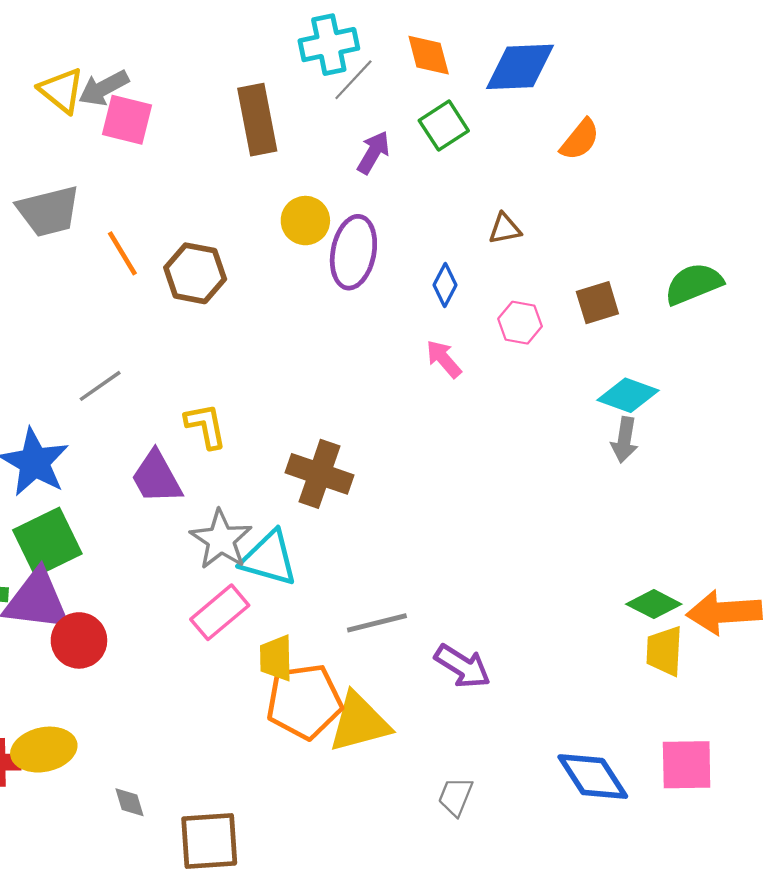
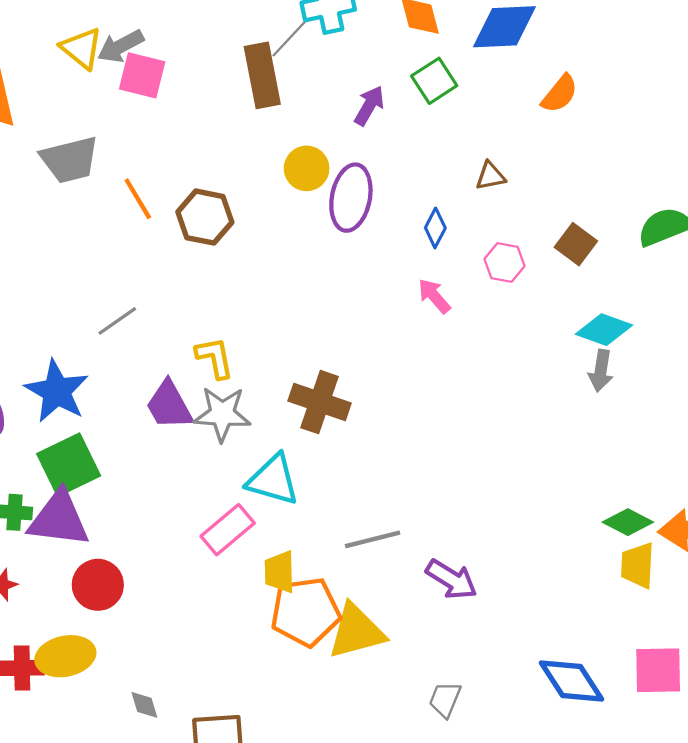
gray line: (353, 80) -> (289, 39), moved
brown square: (597, 303) -> (576, 244), turned -36
gray star: (221, 540) -> (222, 414), moved, turned -30
red circle: (79, 640) -> (98, 585), moved

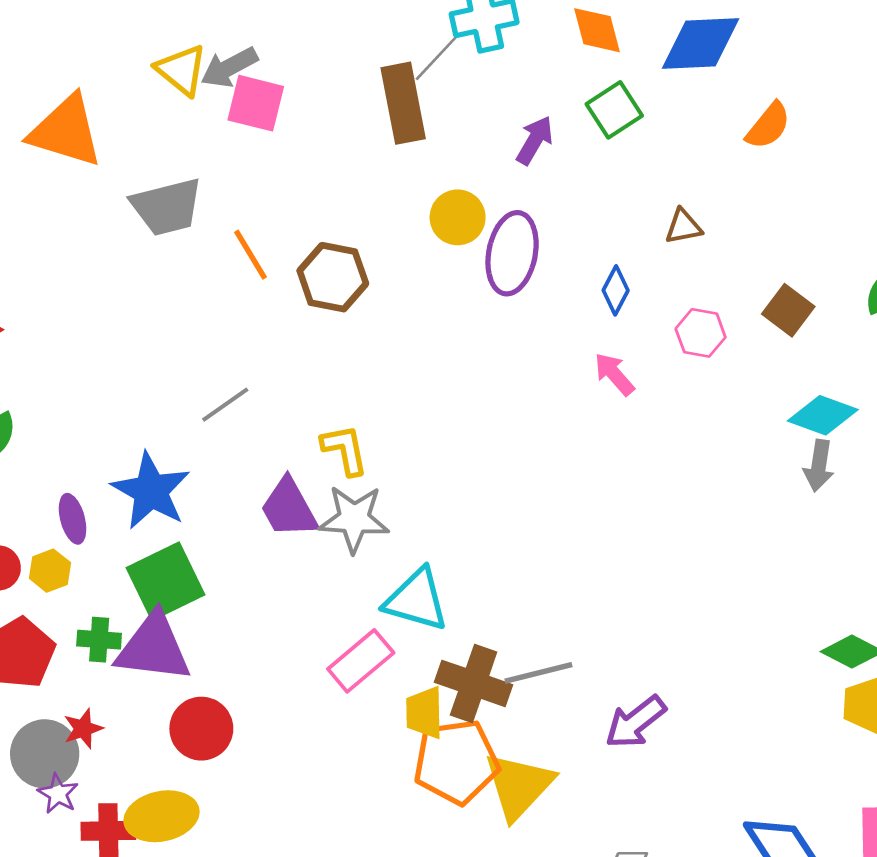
brown cross: (320, 402) -> (474, 683), moved
purple arrow: (452, 579) -> (636, 722), turned 110
yellow triangle: (356, 631) -> (519, 786), turned -32

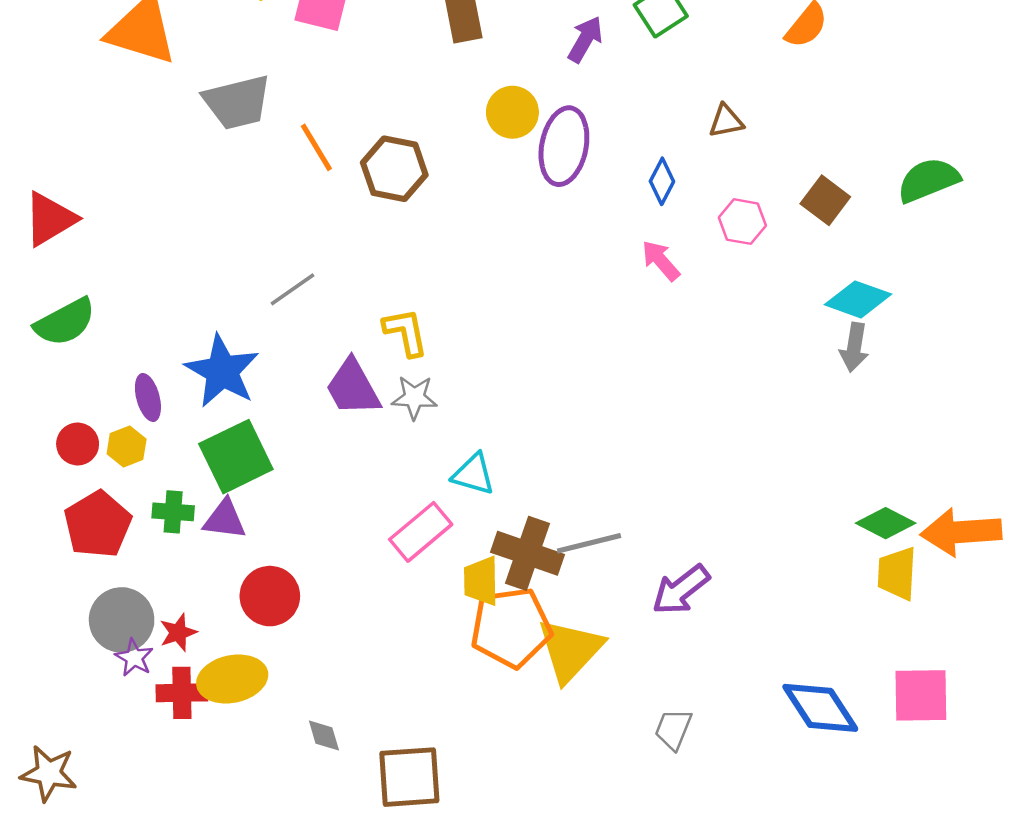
gray star: (354, 519) -> (414, 397), size x0.7
cyan triangle: (416, 600) -> (473, 474), size x0.7
purple triangle: (154, 648) -> (225, 519), size x0.6
red star: (83, 729) -> (178, 632), moved

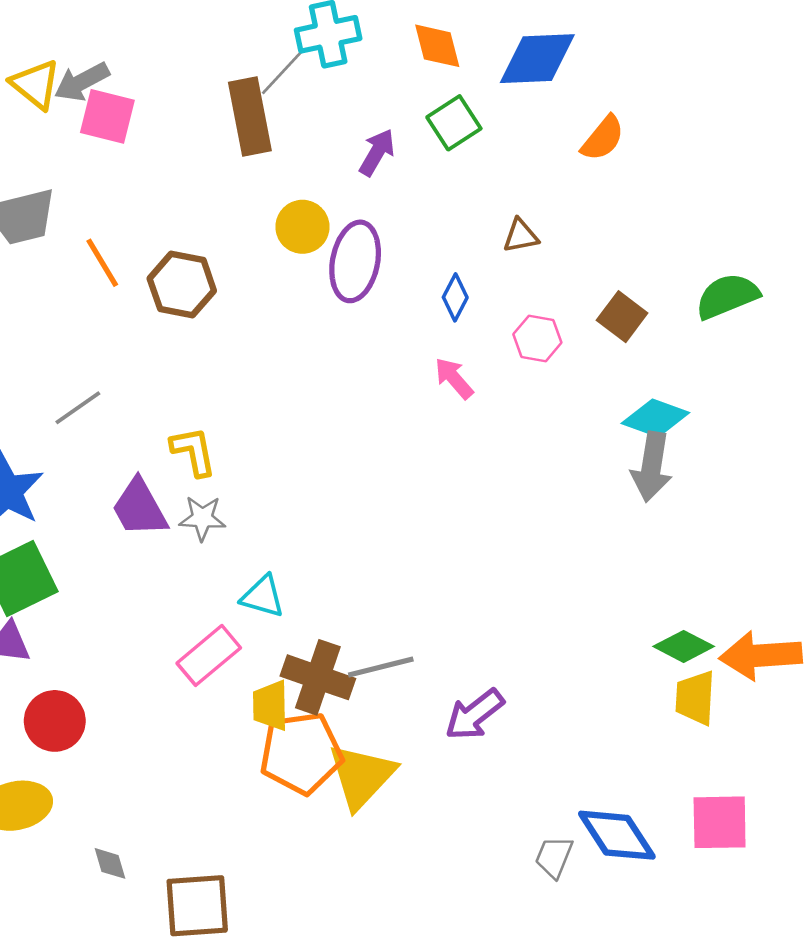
gray arrow: (854, 347) -> (652, 467), size x1.4
gray trapezoid: (673, 729) -> (554, 857), moved

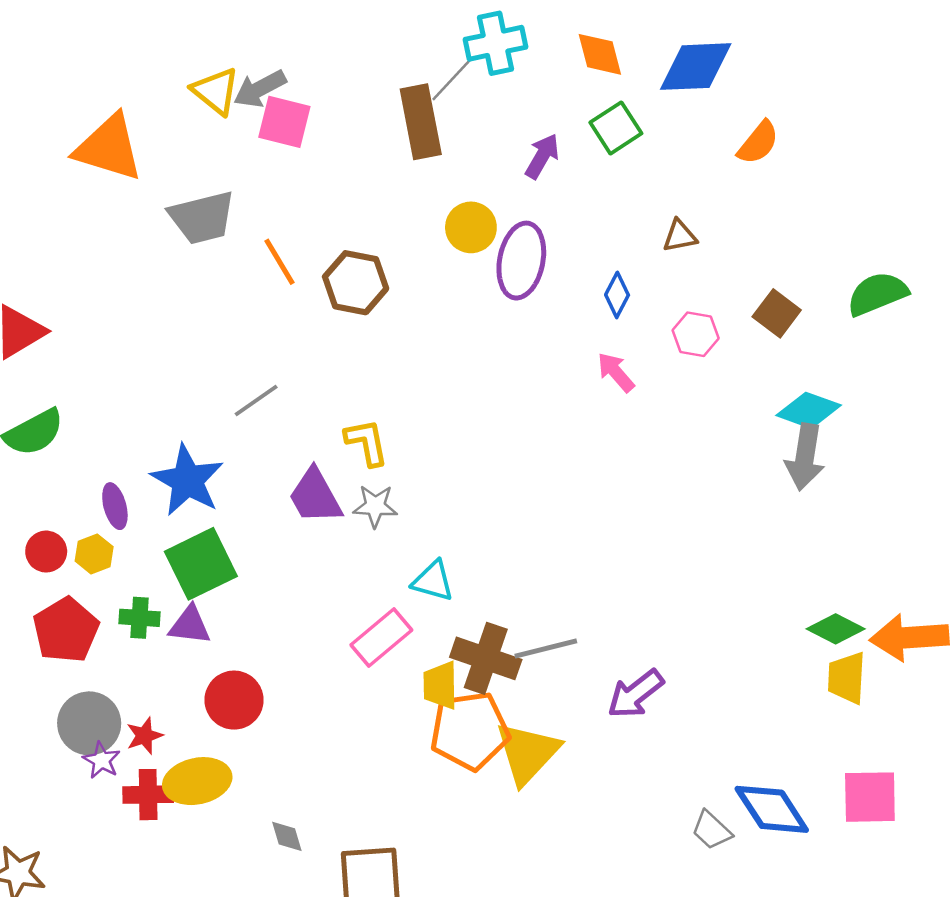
gray trapezoid: (554, 857) -> (712, 830), turned -69

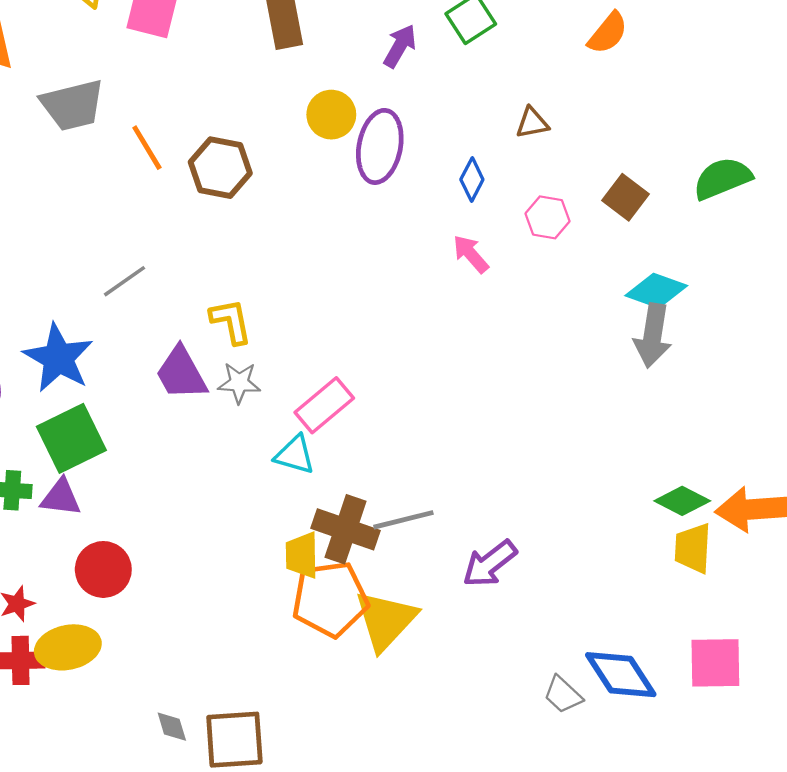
pink rectangle: (381, 637) -> (324, 405), moved
gray diamond: (287, 836) -> (172, 727), moved

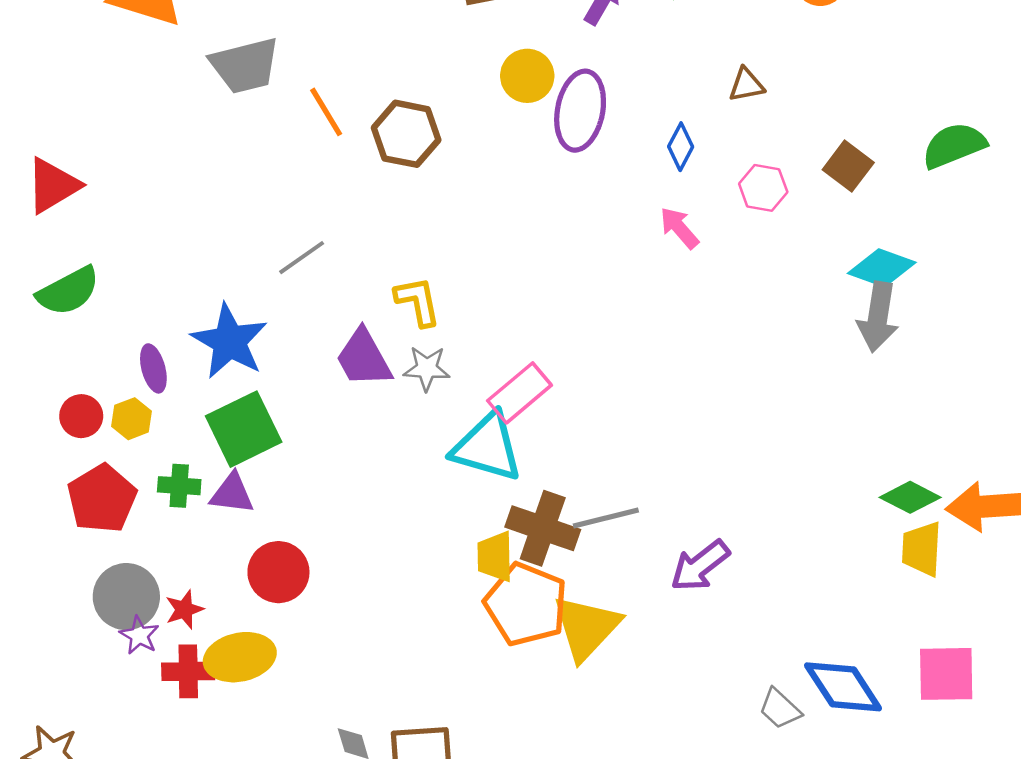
cyan triangle: (295, 455) -> (487, 447), size x1.6
orange pentagon: (330, 599) -> (526, 604), turned 30

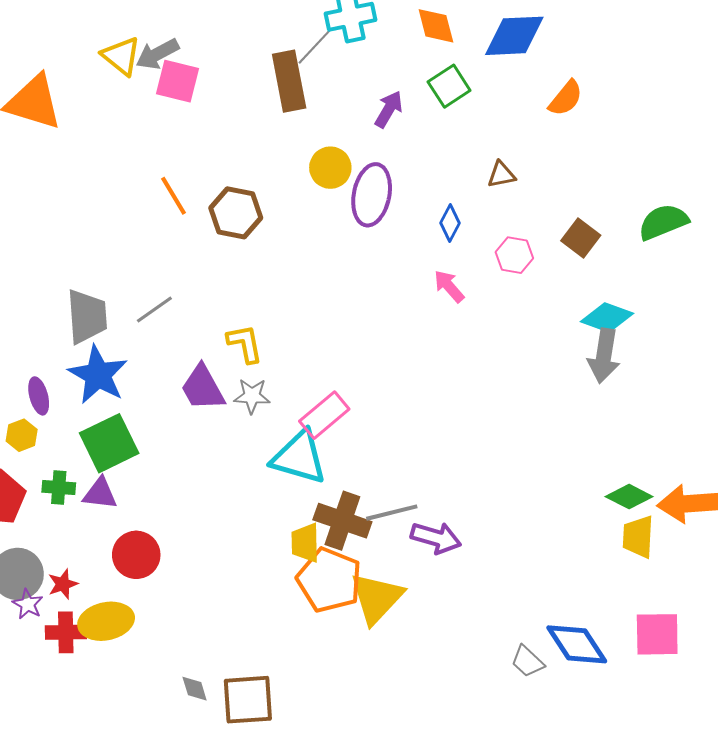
gray trapezoid: (245, 65) -> (87, 316), moved, turned -80
purple arrow: (700, 566) -> (436, 538), moved, turned -126

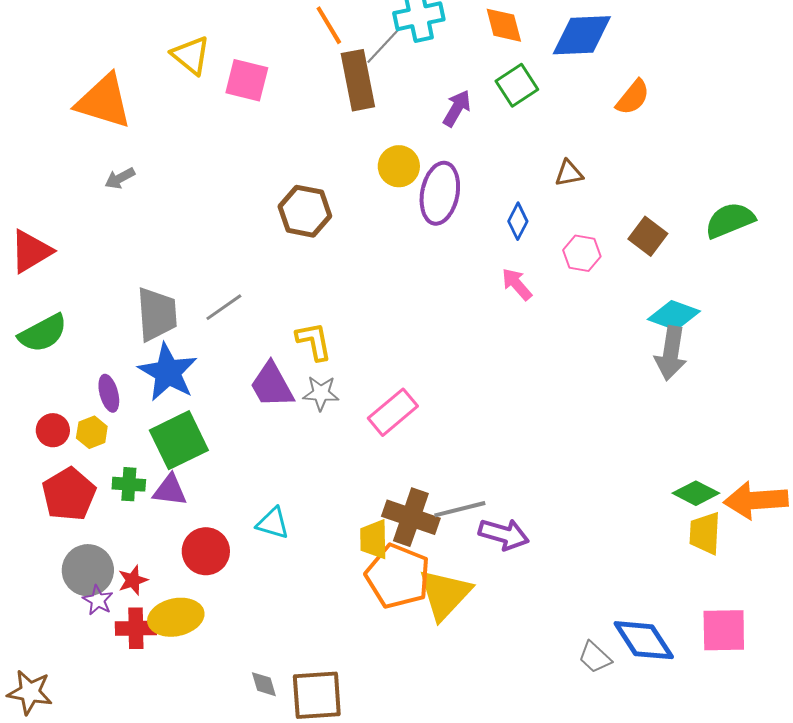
gray arrow: (157, 54) -> (120, 178), moved, size x0.7
orange line: (173, 196) -> (329, 25), moved
cyan triangle: (299, 457) -> (273, 523), moved, size x0.6

